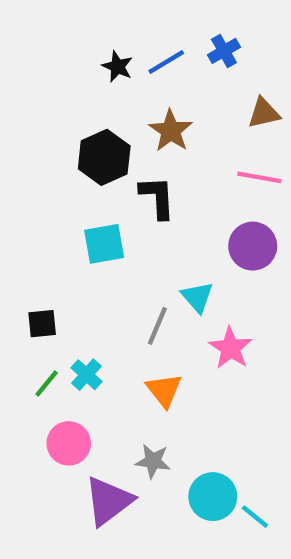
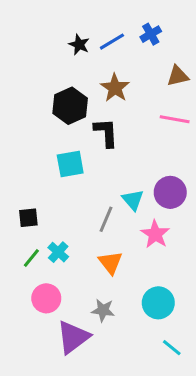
purple circle: (253, 246) -> (170, 192), moved
cyan circle: (213, 497) -> (158, 303), moved

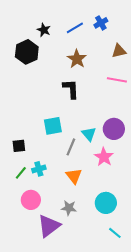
black star: (79, 45) -> (44, 30), moved
black hexagon: (70, 106) -> (27, 52), moved
cyan square: (70, 164) -> (53, 126), moved
cyan cross: (58, 252) -> (39, 169), turned 32

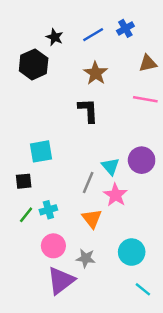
cyan square: (53, 126) -> (41, 151), moved
pink star: (104, 157) -> (115, 195), moved
pink circle: (31, 200) -> (53, 246), moved

